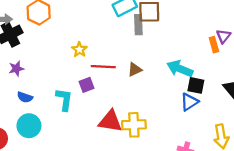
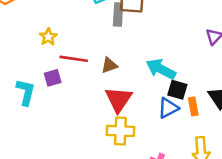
orange rectangle: (214, 45) -> (193, 106), moved
red triangle: (110, 121) -> (119, 99), moved, turned 50
yellow cross: (134, 125) -> (120, 131), moved

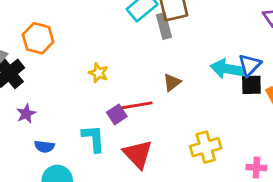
red line: (74, 59) -> (137, 105), moved
red triangle: (119, 99) -> (138, 154), moved
blue triangle: (168, 108) -> (250, 65), moved

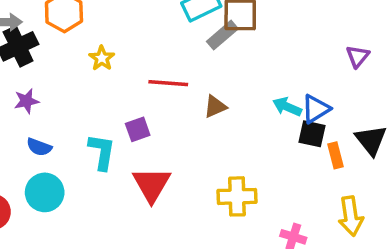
gray rectangle: (164, 26) -> (222, 35), turned 50
cyan arrow: (227, 69) -> (287, 107), size x0.7
yellow star: (98, 73) -> (102, 58), moved
red line: (137, 105) -> (168, 83), moved

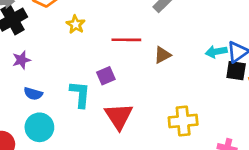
cyan arrow: (287, 107) -> (216, 52), turned -30

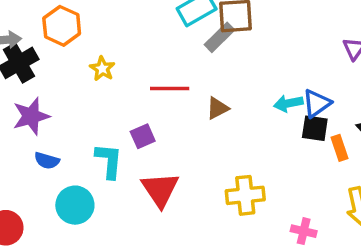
purple star: (21, 60) -> (31, 116), size x1.5
cyan circle: (39, 127) -> (75, 205), moved

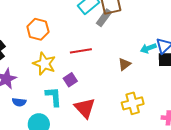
orange hexagon: (62, 26) -> (38, 29), moved
yellow star: (102, 69) -> (44, 64), moved, size x1.6
brown triangle: (217, 108) -> (124, 64), moved

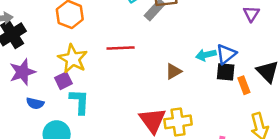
purple square: (70, 80) -> (63, 81), moved
red triangle: (85, 108) -> (153, 120), moved

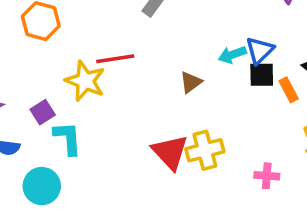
yellow star: (73, 59) -> (85, 81), moved

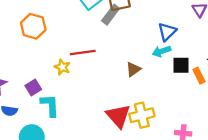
blue triangle: (260, 50) -> (167, 32), moved
yellow star: (85, 81) -> (62, 67), size x0.6

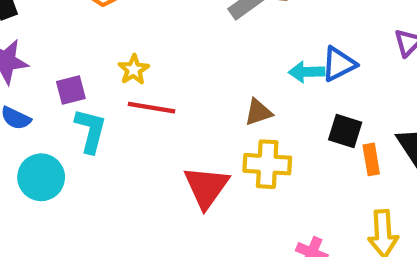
cyan arrow: (161, 51) -> (307, 72), moved
red line: (83, 53) -> (151, 108), moved
yellow cross: (142, 115) -> (267, 164), moved

